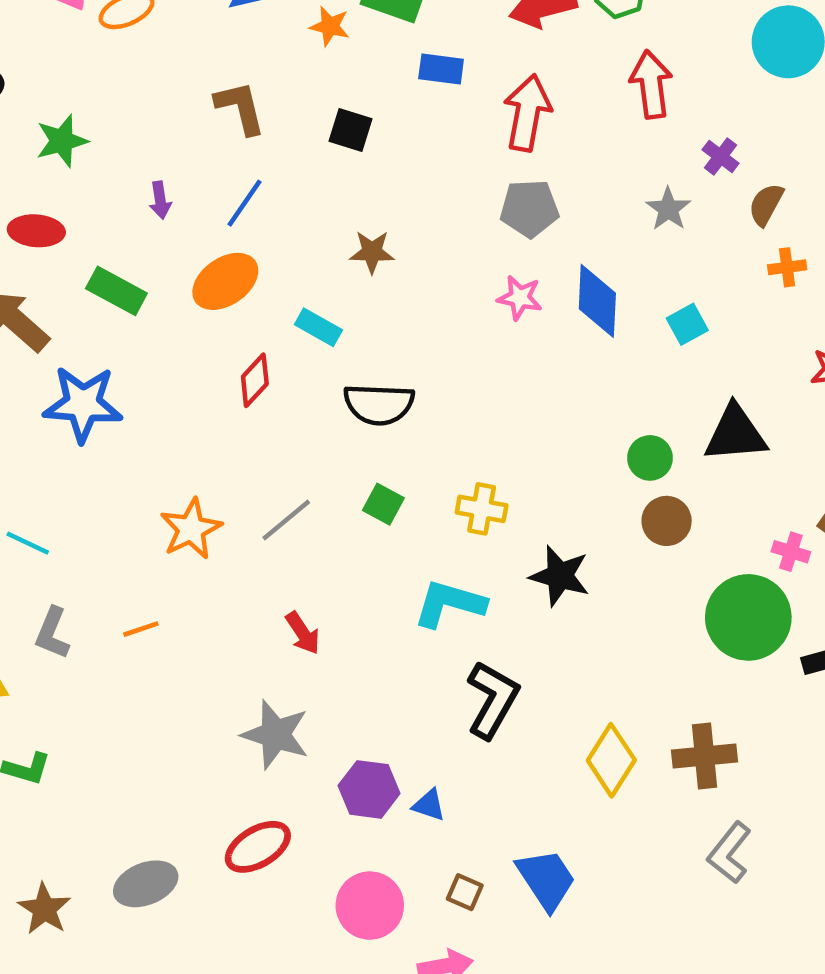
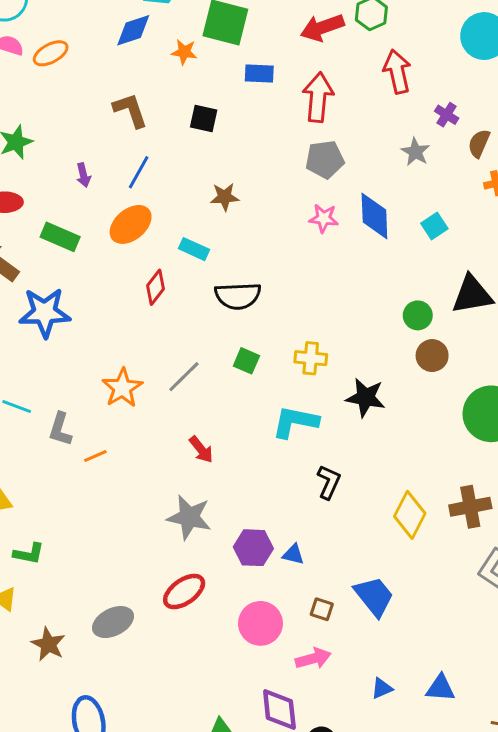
gray L-shape: (52, 633) -> (60, 429), moved
black L-shape: (492, 700) -> (329, 482), size x0.7

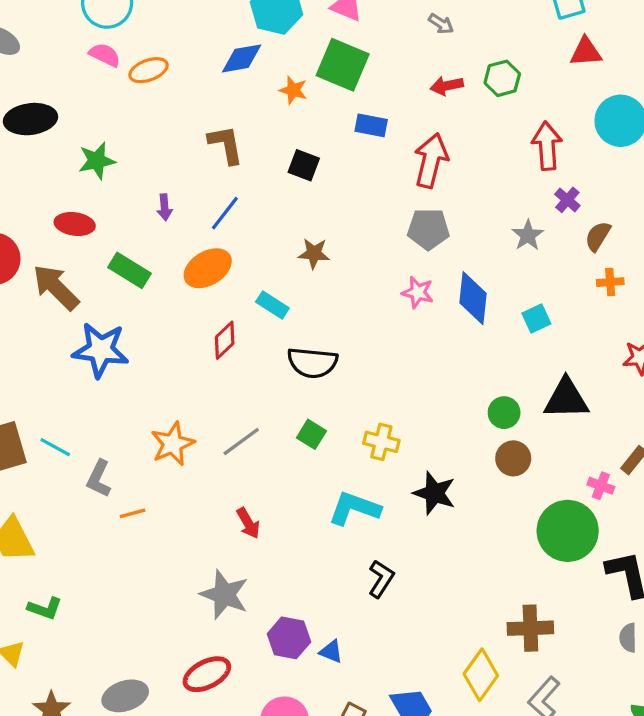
red arrow: (322, 28) -> (447, 86), size x0.7
red arrow: (397, 72) -> (547, 146), moved
yellow diamond: (410, 515) -> (481, 675), moved

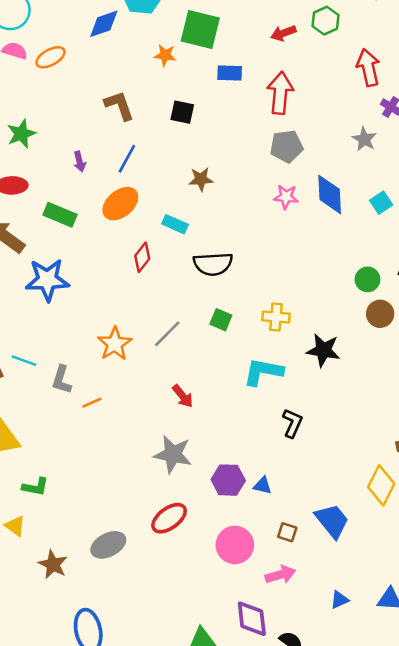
blue diamond: (242, 58) -> (104, 24), moved

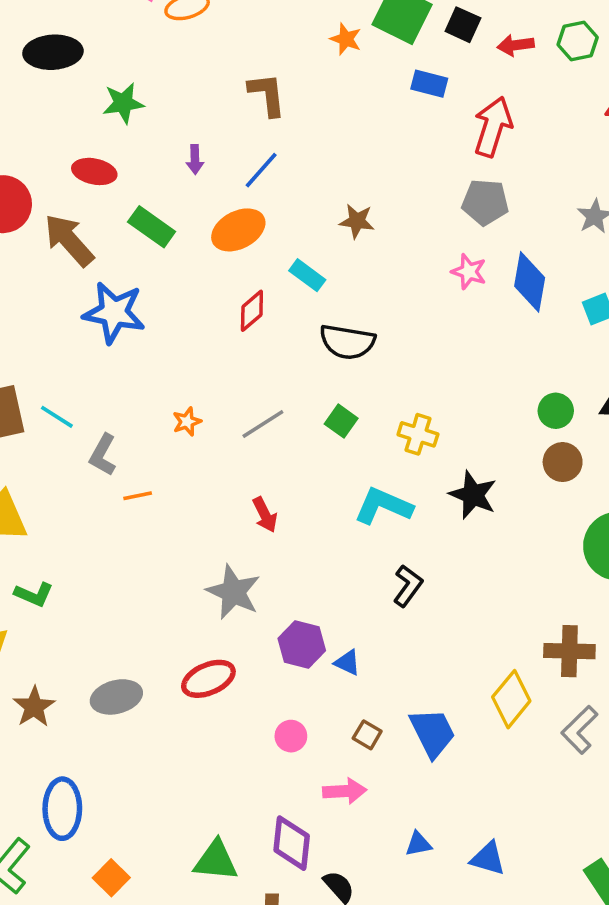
black square: (182, 112) -> (463, 25), moved
orange star: (115, 344) -> (187, 422), size x0.6
pink circle: (235, 545) -> (291, 736), size x0.6

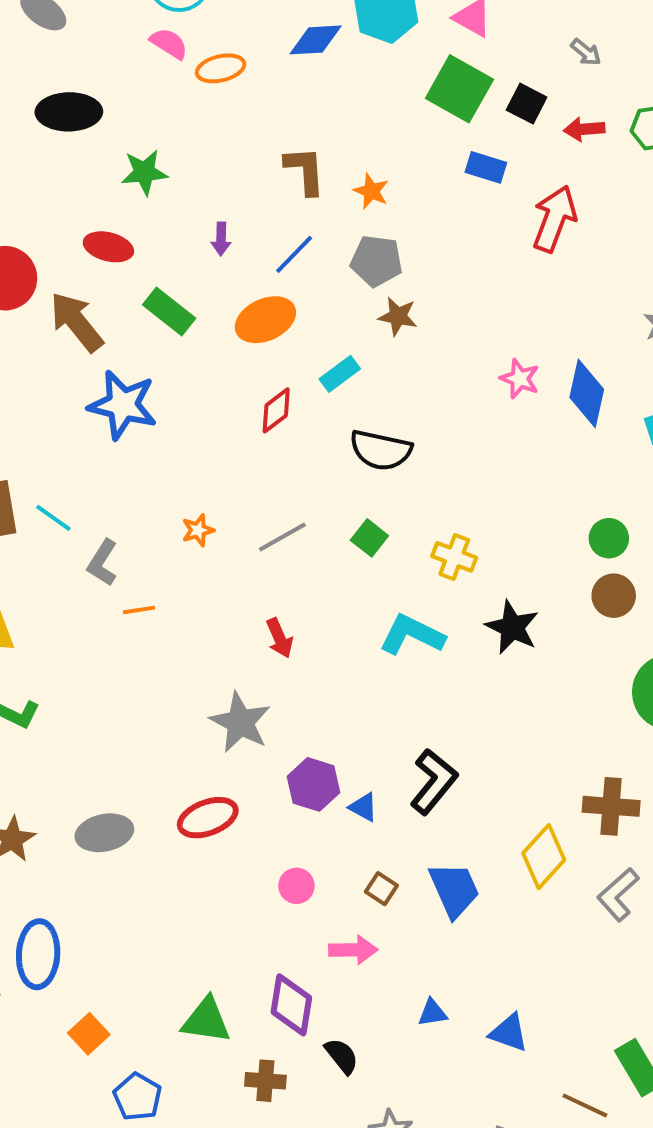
orange star: (346, 39) -> (371, 191), moved
gray pentagon: (485, 202) -> (377, 261), moved
cyan rectangle: (307, 275) -> (340, 374), turned -76
black L-shape: (408, 586) -> (434, 782), moved, size x1.4

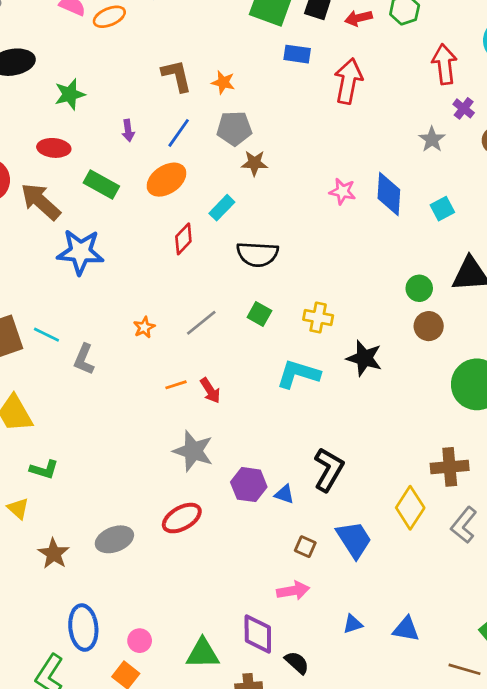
orange line: (139, 610) -> (176, 385), moved
pink circle: (296, 886) -> (140, 641), moved

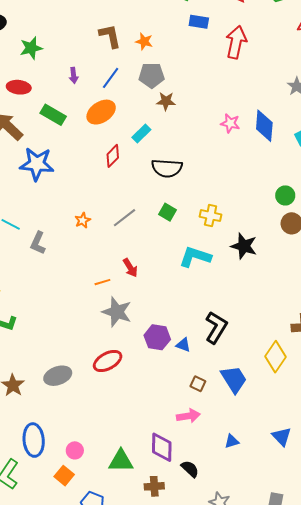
orange line: (176, 385) -> (102, 282), moved
blue triangle: (406, 629) -> (282, 437), moved, turned 35

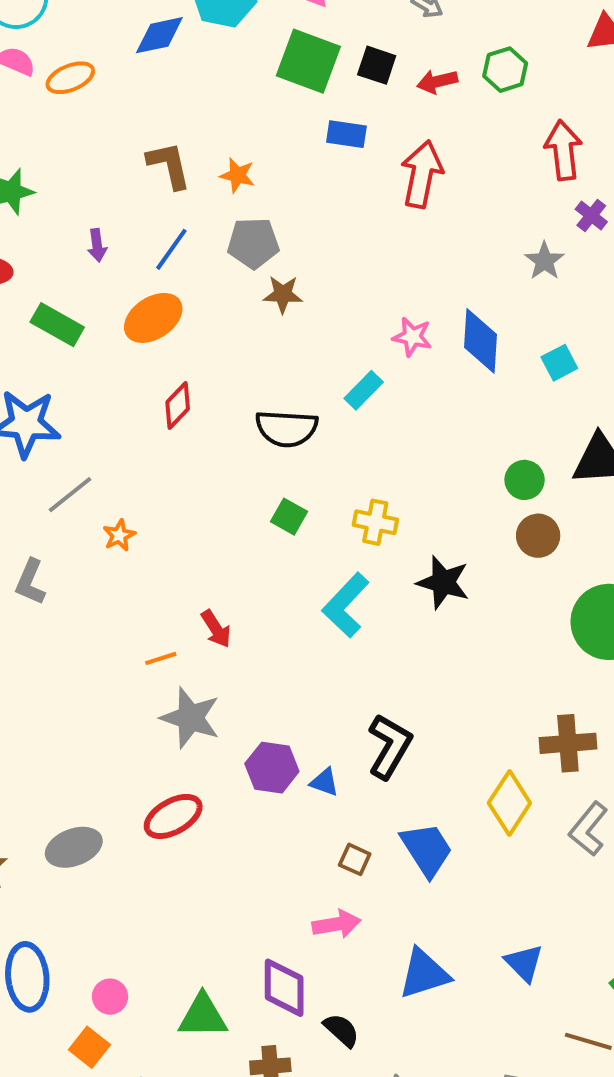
cyan rectangle: (141, 133) -> (364, 390), moved
gray line: (125, 218) -> (70, 495), moved
cyan L-shape: (195, 257) -> (346, 605), turned -64
blue triangle: (232, 441) -> (424, 974), size x1.8

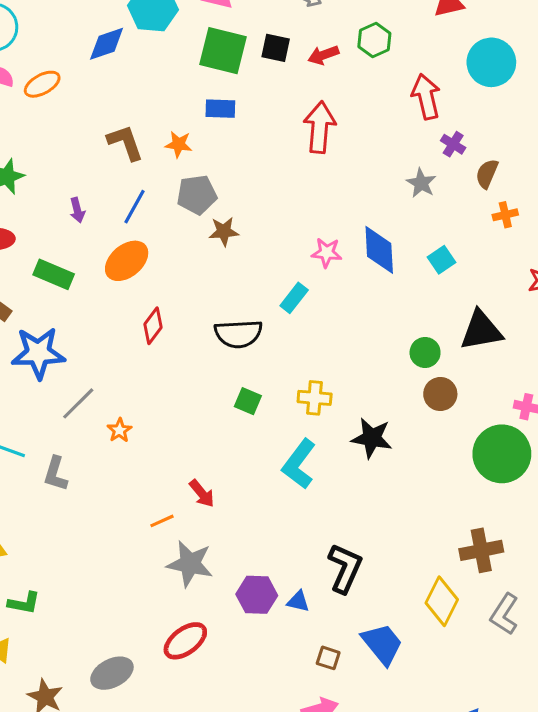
blue rectangle: (346, 134) -> (220, 109), moved

